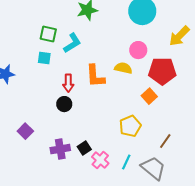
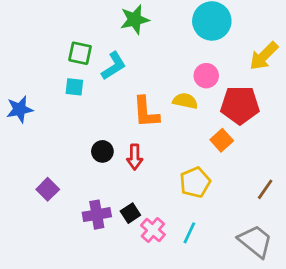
red arrow: (68, 83) -> (135, 157), moved
brown line: (165, 141) -> (265, 189), moved
gray trapezoid: (153, 168) -> (255, 241), moved

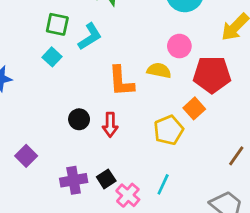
cyan square: (74, 87) -> (52, 57), turned 36
yellow pentagon: (195, 182) -> (169, 130), moved
cyan line: (189, 233) -> (163, 184), moved

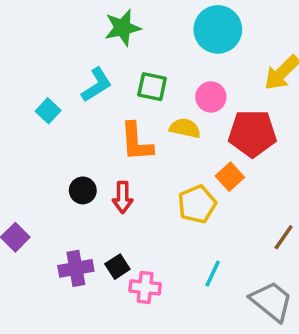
green square: (57, 24) -> (152, 87), moved
cyan line: (163, 184) -> (213, 274), moved
pink cross: (128, 195) -> (145, 287), turned -35

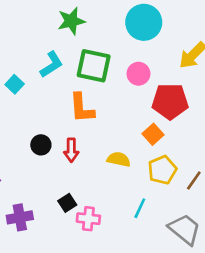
green square: (152, 87) -> (94, 66), size x1.5
yellow semicircle: (185, 128) -> (119, 159), moved
yellow pentagon: (197, 204) -> (162, 170), moved
purple cross: (76, 268) -> (20, 217), moved

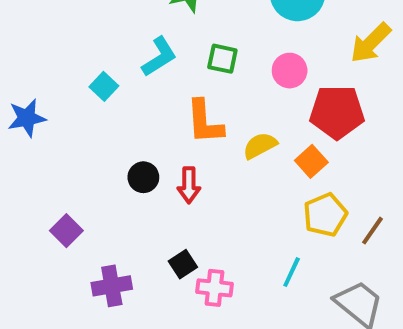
green square: (94, 66) -> (222, 59), size x0.6
yellow semicircle: (119, 159) -> (260, 146), moved, turned -40

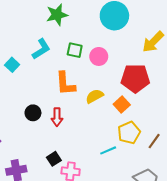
pink circle: (290, 71) -> (99, 56), moved
cyan line: (292, 272) -> (108, 150), moved, turned 42

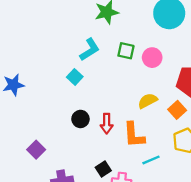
cyan square: (12, 65) -> (75, 77), moved
orange L-shape: (65, 84) -> (134, 135), moved
cyan line: (108, 150) -> (151, 160), moved

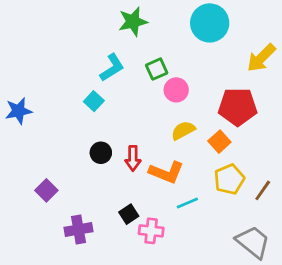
green square: (126, 51) -> (157, 69), turned -36
pink circle: (152, 58) -> (176, 90), moved
orange L-shape: (134, 135) -> (166, 172), turned -64

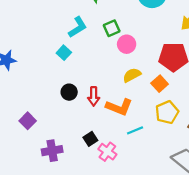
pink cross: (151, 231) -> (107, 152), turned 30

